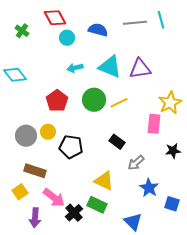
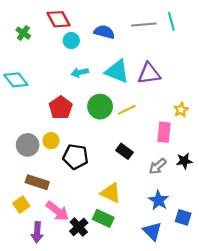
yellow star: (170, 103) -> (181, 110), size x0.6
gray arrow: (136, 163) -> (158, 166), moved
blue triangle: (133, 222) -> (152, 231), moved

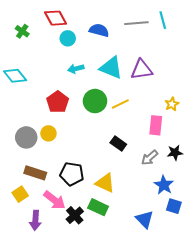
black pentagon: (76, 157) -> (72, 174), moved
blue star: (159, 200) -> (164, 185), moved

